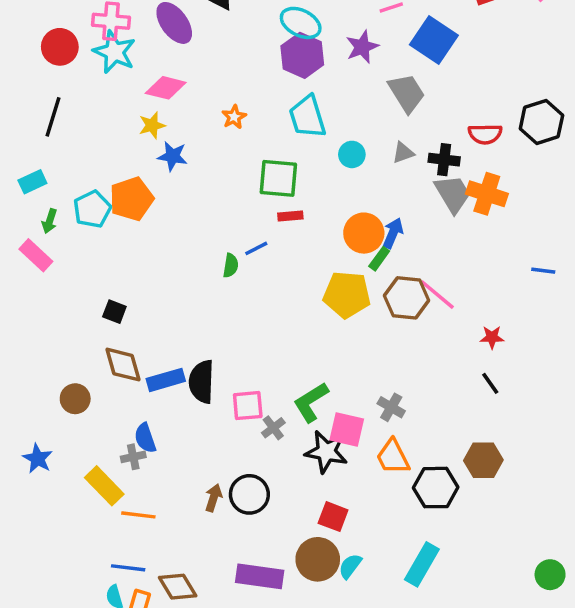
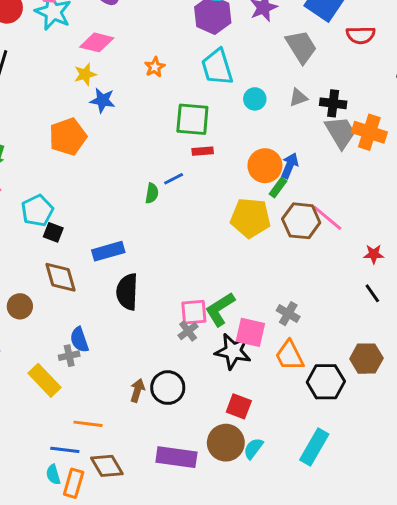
red semicircle: (485, 134) -> (361, 35), moved
cyan pentagon: (92, 209) -> (37, 211), moved
blue rectangle: (166, 380) -> (108, 251), moved
pink square: (248, 406) -> (194, 312), moved
orange line: (138, 515) -> (88, 424), moved

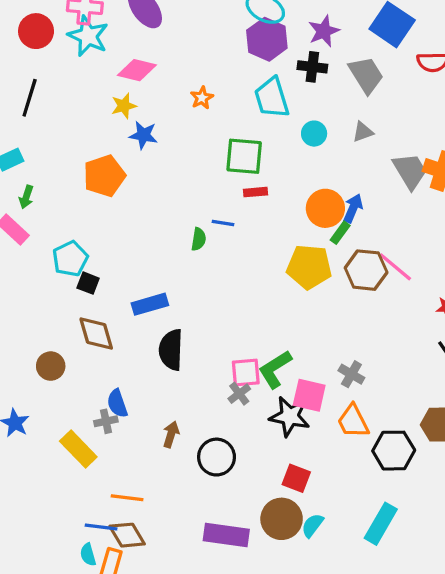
black cross: (333, 103) -> (312, 67), moved
blue line: (174, 179) -> (223, 223), turned 36
brown arrow: (137, 390) -> (171, 434), moved
brown diamond: (107, 466) -> (127, 535), moved

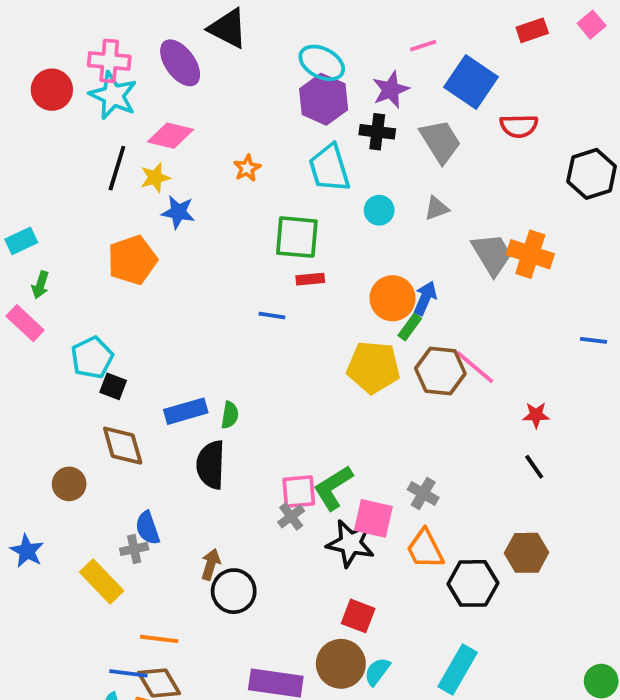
black line: (30, 98) -> (117, 168), moved
green semicircle: (199, 239) -> (230, 415), moved
black circle: (217, 457) -> (234, 591), moved

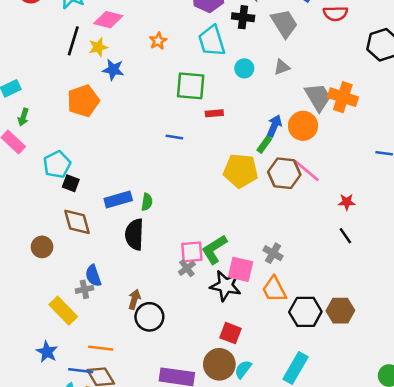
red rectangle: (310, 279) -> (214, 113), moved
orange circle: (393, 298) -> (303, 126), moved
blue star: (27, 551) -> (47, 352), moved
brown hexagon: (527, 553) -> (340, 311), moved

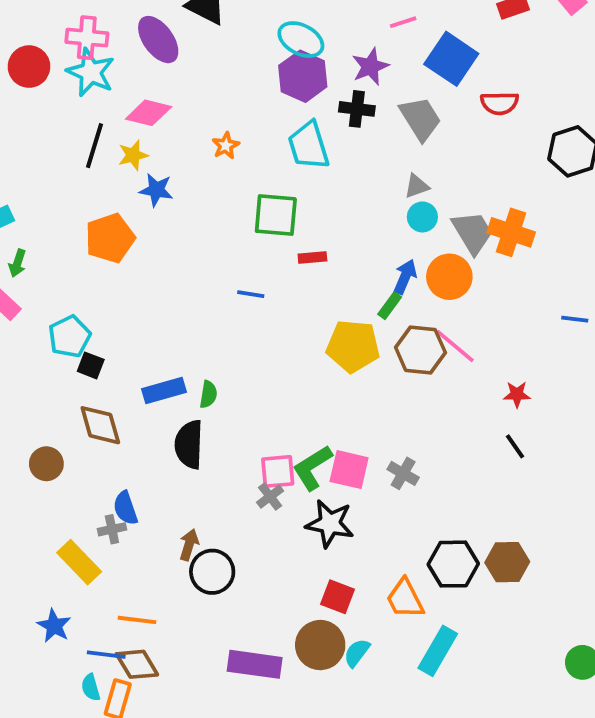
cyan circle: (244, 68) -> (422, 217), moved
pink square: (241, 269) -> (349, 470), moved
orange trapezoid: (274, 289) -> (405, 599), moved

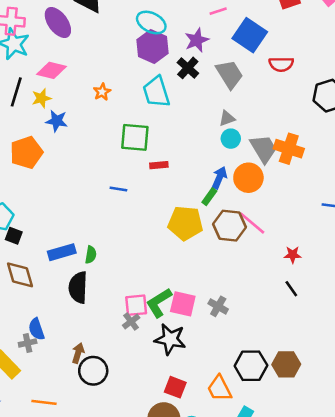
black cross: (357, 109) -> (188, 68), turned 35

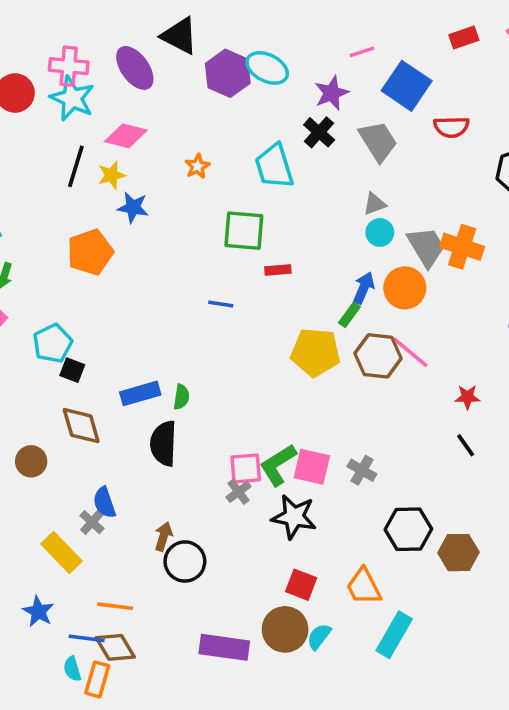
purple hexagon: (153, 46) -> (228, 73), moved
gray cross: (28, 343) -> (92, 522), turned -36
black hexagon: (251, 366) -> (408, 529), moved

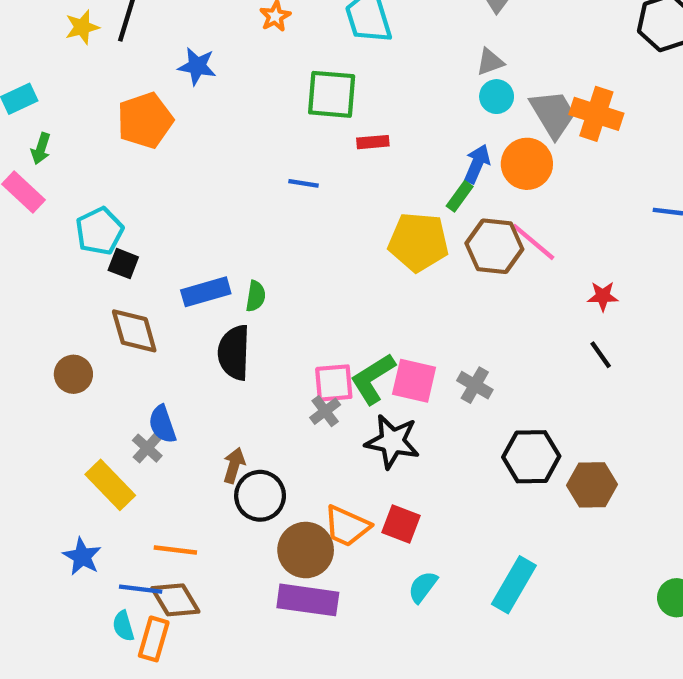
yellow star: (112, 175) -> (82, 27), moved
orange trapezoid: (364, 587) -> (347, 526), moved, turned -39
brown circle: (285, 629) -> (306, 550), moved

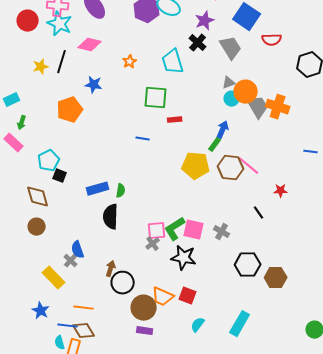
orange circle: (527, 164) -> (246, 92), moved
brown diamond: (134, 331) -> (38, 197), moved
black line: (601, 355) -> (259, 213), moved
purple rectangle: (308, 600) -> (145, 331), size x0.6

